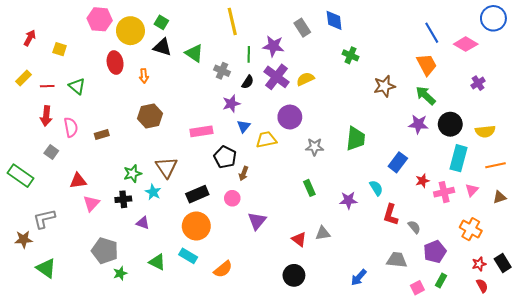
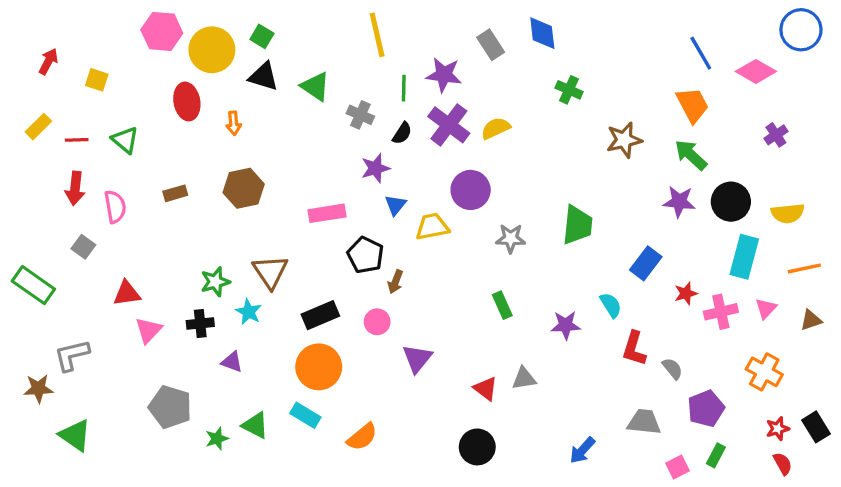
brown rectangle: (102, 134) -> (175, 193), moved
green star: (120, 273) -> (217, 439), moved

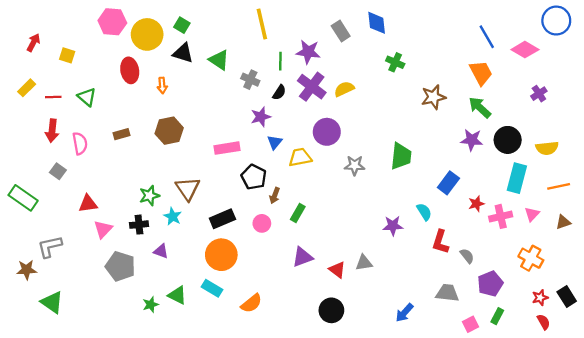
green rectangle: (502, 305) -> (298, 213), moved, turned 54
purple triangle: (417, 359) -> (302, 257), moved, turned 30
gray pentagon: (170, 407) -> (120, 266), moved

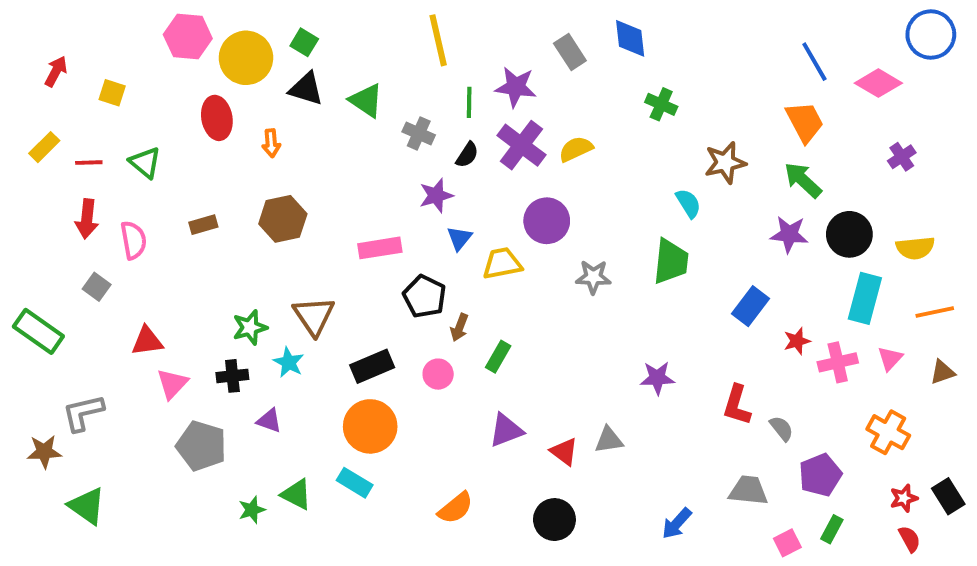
cyan semicircle: (424, 212) -> (688, 203), moved
orange semicircle: (251, 303) -> (456, 508), moved

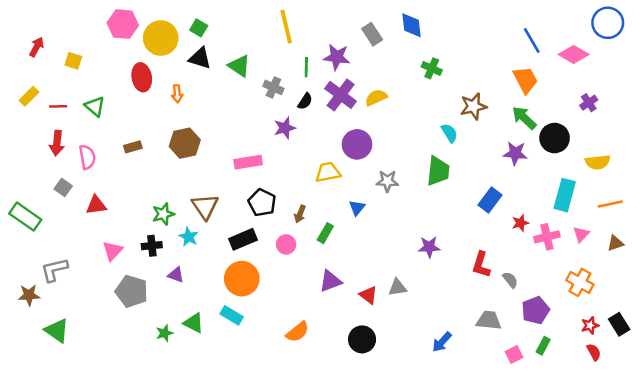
black circle: (849, 234) -> (555, 138), moved
blue triangle: (459, 238) -> (357, 208), moved
black pentagon: (424, 296) -> (262, 203), moved
red triangle: (147, 341) -> (96, 205), moved

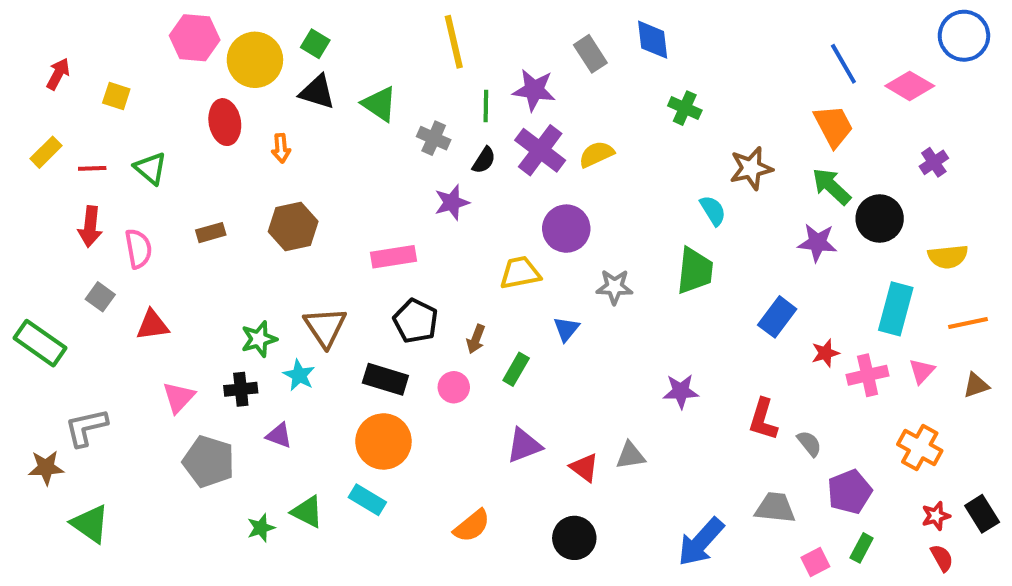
black rectangle: (243, 239) -> (385, 379), turned 40
blue arrow: (442, 342) -> (701, 542), size x1.5

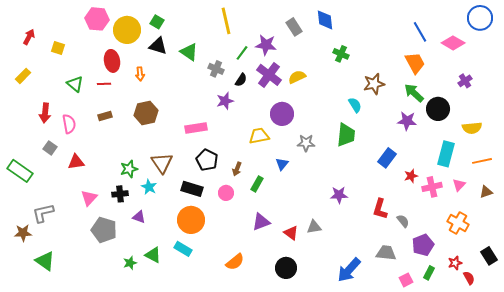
green line: (486, 106) -> (242, 53), turned 35
red line: (92, 168) -> (104, 84), moved
red star: (936, 516) -> (455, 263), moved

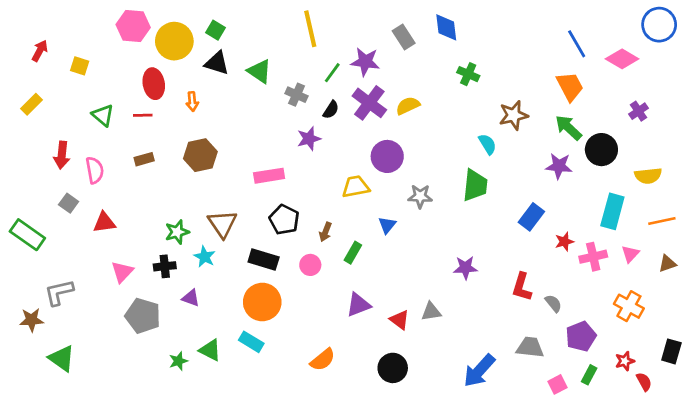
black rectangle: (489, 256) -> (671, 351), turned 48

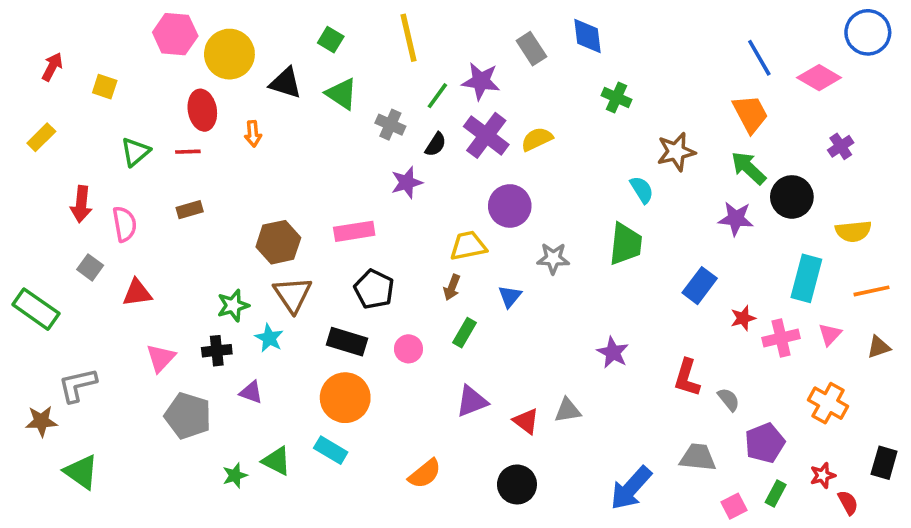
green square: (216, 30) -> (331, 40), moved
green triangle: (103, 115) -> (135, 152), turned 40
brown hexagon: (200, 155) -> (278, 242), moved
brown arrow: (325, 232) -> (452, 287), moved
purple star: (465, 268) -> (613, 352), turned 30

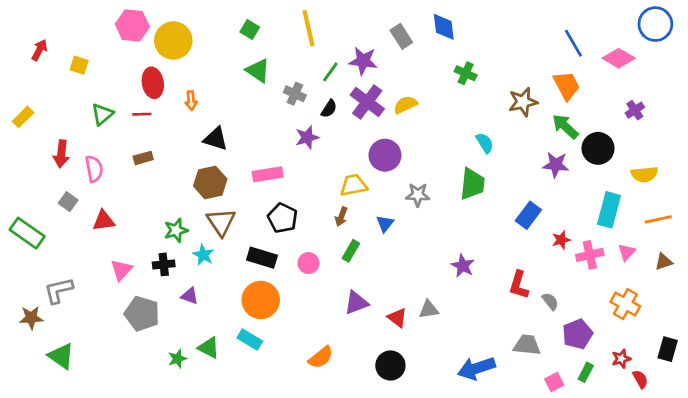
black triangle: (286, 83) -> (216, 139), moved
yellow rectangle: (41, 137) -> (23, 117), moved
brown star: (676, 152) -> (523, 102), moved
blue arrow: (631, 488) -> (476, 368), turned 30

